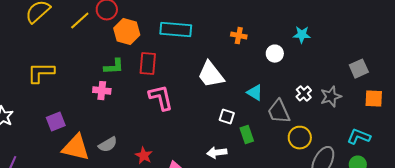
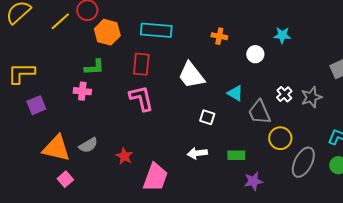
red rectangle: (148, 64) -> (141, 64), moved
purple square: (56, 122) -> (36, 105), moved
green rectangle: (247, 135) -> (236, 155), moved, turned -72

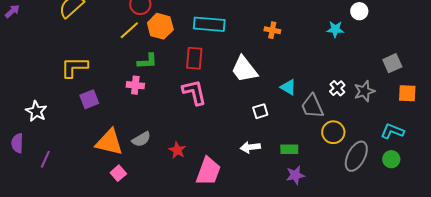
yellow line: (60, 21) -> (129, 30), moved
white circle: (255, 54) -> (359, 11), moved
white square: (207, 117) -> (260, 111), turned -35
purple star: (253, 181) -> (295, 175), moved

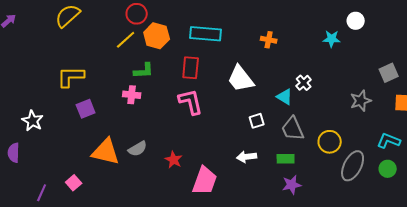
white cross: (337, 88) -> (304, 83), moved
gray trapezoid: (312, 106) -> (293, 129), moved
purple line: (45, 159) -> (42, 193), moved
pink square: (118, 173) -> (74, 183), moved

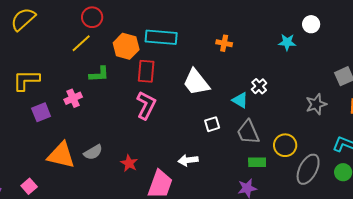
orange hexagon: (157, 36) -> (126, 46), moved
pink cross: (132, 95) -> (73, 98), moved, turned -30
pink L-shape: (191, 102) -> (146, 105), turned 40
white arrow: (247, 157) -> (188, 160), moved
green rectangle: (286, 159) -> (257, 162), moved

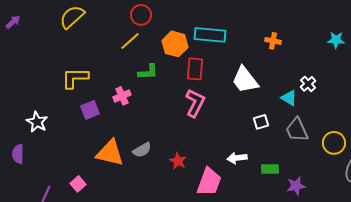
green rectangle: (257, 162) -> (270, 169), moved

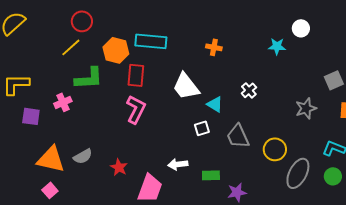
green L-shape: (148, 72) -> (89, 78), size x1.4
cyan triangle: (289, 98) -> (215, 104), moved
purple square: (90, 110) -> (31, 116), turned 30
pink square: (78, 184) -> (50, 190), moved

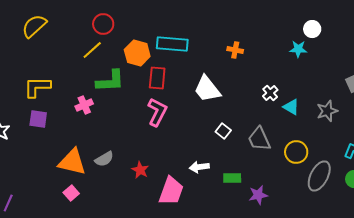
white circle: (301, 28) -> (312, 29), moved
cyan triangle: (215, 104) -> (291, 107), moved
purple square: (31, 116) -> (38, 119), moved
white square: (202, 128) -> (223, 131), turned -35

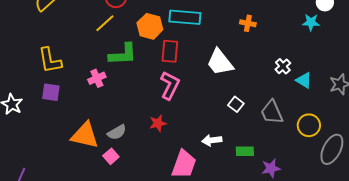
yellow L-shape: (37, 87) -> (50, 60), turned -100
red star: (140, 170) -> (158, 123), moved, turned 30
pink square: (71, 193) -> (111, 156), moved

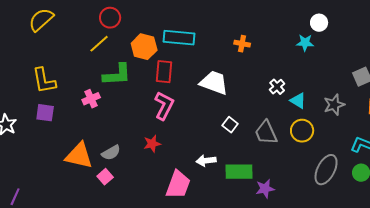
white trapezoid: (220, 62) -> (214, 83), turned 148
yellow circle: (309, 125) -> (302, 131), moved
green rectangle: (245, 151) -> (239, 172), size x1.5

